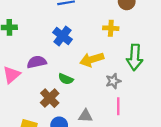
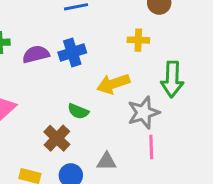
blue cross: (62, 36) -> (72, 52), turned 36
purple semicircle: (37, 62) -> (36, 54), moved
gray star: (113, 81) -> (144, 113), size x1.5

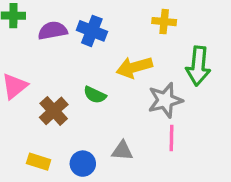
blue cross: (72, 52) -> (92, 31), turned 36
brown cross: (57, 138) -> (54, 111), moved

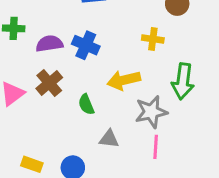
green semicircle: (95, 95) -> (86, 104), turned 40
brown cross: (54, 111) -> (49, 83), moved
gray triangle: (122, 151) -> (109, 139), moved

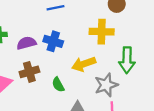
yellow cross: (153, 39) -> (102, 32), size x1.5
brown cross: (49, 83) -> (29, 72), turned 30

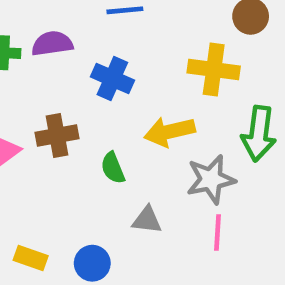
purple semicircle: (26, 43) -> (52, 44), moved

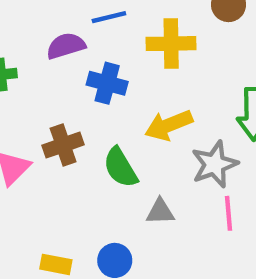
purple semicircle: (52, 44) -> (66, 46), moved
yellow cross: (214, 70) -> (171, 44), moved
green semicircle: (113, 168) -> (120, 168), size x1.4

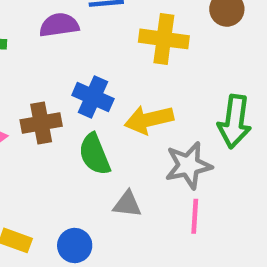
blue cross: (107, 83) -> (93, 97), moved

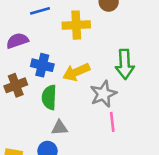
purple semicircle: (59, 25) -> (17, 41), moved
green semicircle: (95, 154) -> (49, 97), turned 35
gray triangle: (127, 204) -> (60, 128), moved

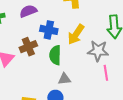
yellow arrow: (76, 72) -> (76, 34), turned -30
gray star: (103, 94) -> (98, 51), turned 30

